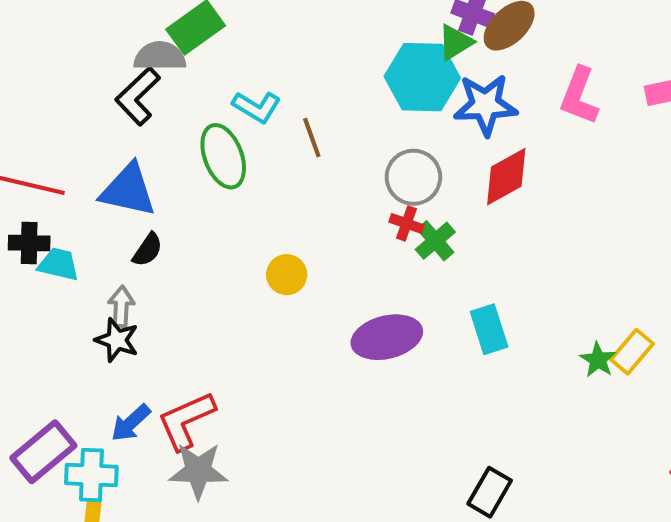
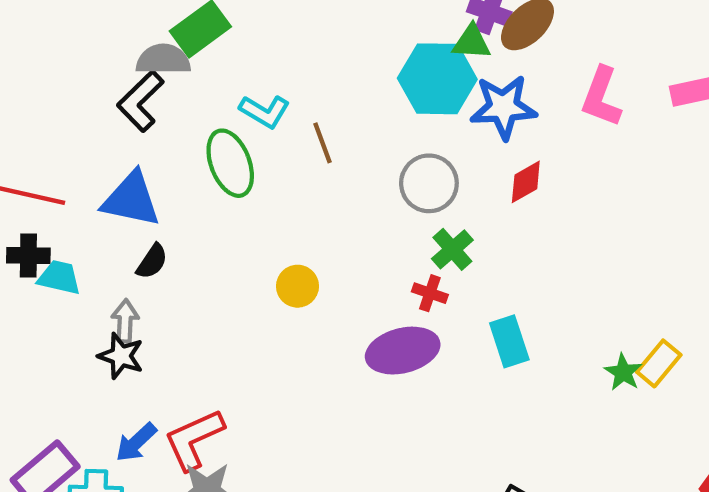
green triangle: (455, 42) -> (472, 42), turned 36
red diamond: (506, 177) -> (526, 182), size x0.7
red cross: (406, 223) -> (430, 293), moved

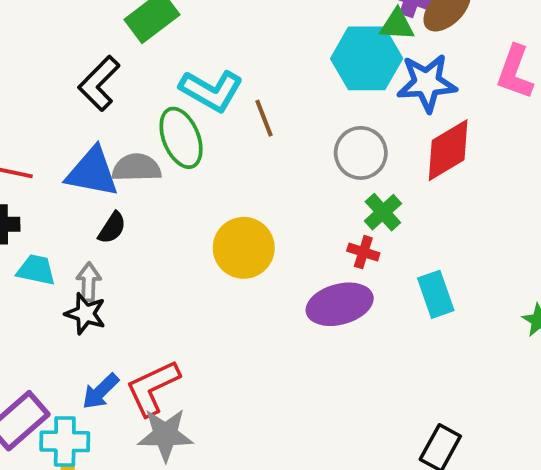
gray semicircle: (163, 60) -> (137, 168), moved
cyan L-shape: (265, 111) -> (211, 91), size x1.4
red diamond: (526, 182) -> (448, 150), size x1.6
cyan trapezoid: (59, 277) -> (36, 270), moved
yellow circle: (298, 286) -> (244, 248), size x1.6

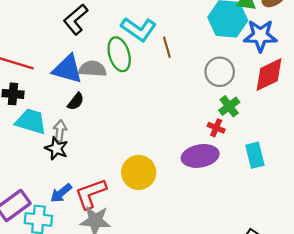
yellow circle: (244, 248) -> (139, 172), moved
cyan trapezoid: (36, 270) -> (31, 121), size x1.4

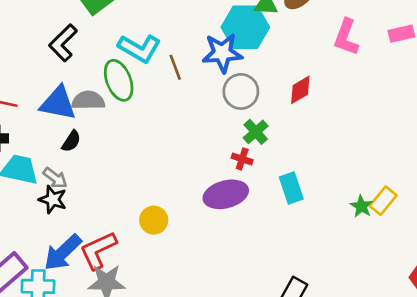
blue star: (260, 36) -> (222, 53), moved
red diamond: (269, 75) -> (300, 90), size x0.7
gray arrow: (60, 131) -> (55, 178), turned 125
yellow circle: (139, 172) -> (154, 220), size x0.7
blue arrow: (61, 193) -> (63, 253), size x1.5

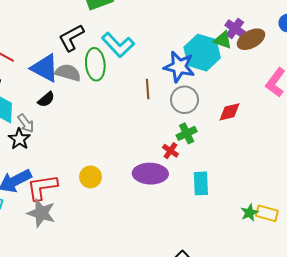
black L-shape: (63, 43) -> (71, 38), moved
brown line: (175, 67) -> (148, 89), moved
yellow rectangle: (383, 201) -> (267, 213), turned 50

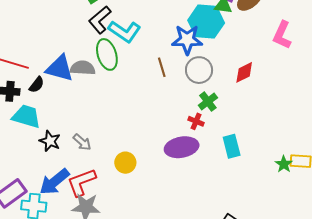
black L-shape: (71, 38) -> (100, 20), moved
black semicircle: (46, 99) -> (37, 85), moved
gray arrow: (26, 123) -> (82, 142), moved

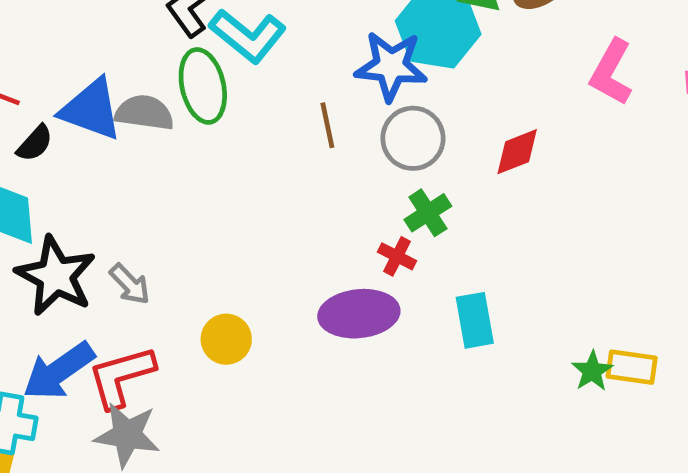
black star: (50, 141) -> (56, 276), size x1.6

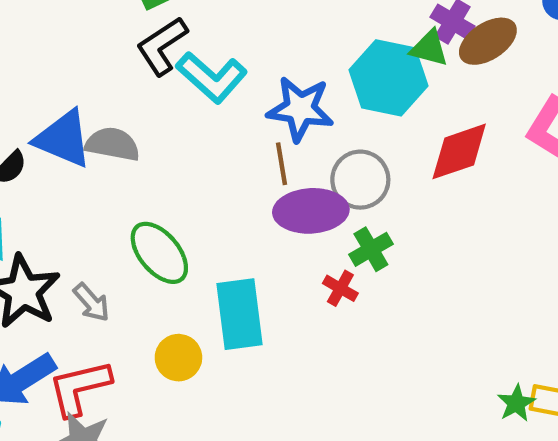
blue star: (391, 66) -> (300, 109), moved
green ellipse: (203, 86) -> (159, 253), moved, turned -30
red diamond: (517, 152) -> (459, 151), moved, size x1.4
purple ellipse: (359, 314) -> (311, 211), moved
cyan rectangle: (475, 320) -> (239, 314), moved, size x1.4

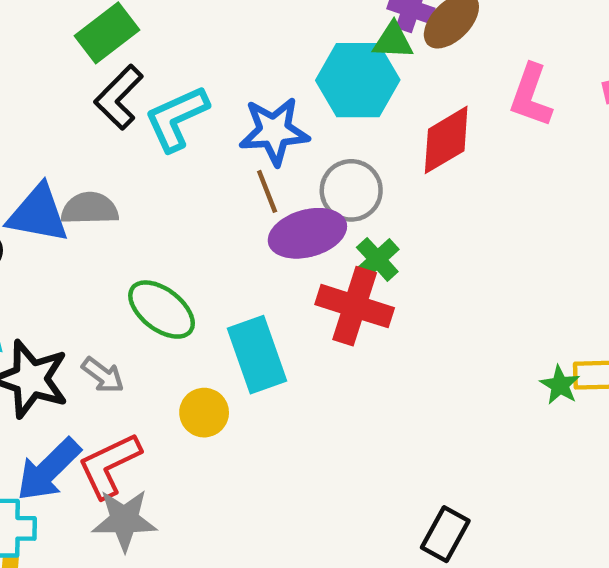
cyan L-shape: (212, 77) -> (177, 118), turned 126
red cross: (340, 288) -> (355, 306), size x2.0

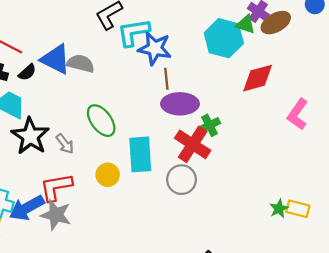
pink L-shape: (531, 96) -> (298, 114), moved
blue star: (274, 131) -> (155, 48), moved
gray circle: (351, 190) -> (181, 180), moved
blue arrow: (49, 470) -> (27, 208), moved

